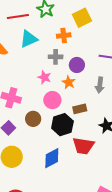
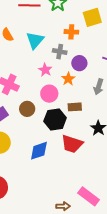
cyan triangle: (29, 39) -> (35, 40), moved, turned -36

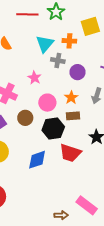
cyan triangle: (35, 40) -> (45, 44), moved
pink star: (45, 70) -> (34, 78), moved
orange star: (68, 79) -> (71, 98), moved

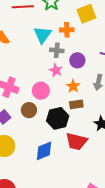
pink star: (34, 78) -> (56, 70), moved
pink circle: (47, 103) -> (41, 91), moved

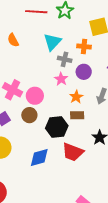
orange cross: (67, 30) -> (84, 46), moved
pink circle: (41, 91) -> (35, 96), moved

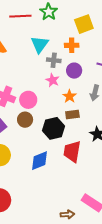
red trapezoid: (73, 152) -> (72, 152), turned 85

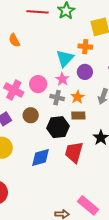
cyan triangle: (40, 44) -> (65, 58), moved
gray cross: (54, 60) -> (57, 98), moved
pink circle: (28, 100) -> (38, 84), moved

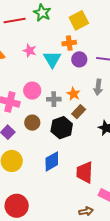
purple circle: (85, 72) -> (79, 59), moved
pink star: (62, 79) -> (30, 51), moved
brown rectangle: (78, 115) -> (79, 112), turned -32
red trapezoid: (74, 152) -> (85, 172), moved

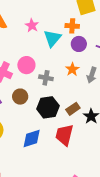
orange star: (73, 94) -> (72, 69), moved
brown rectangle: (79, 112) -> (73, 109), moved
red trapezoid: (85, 172) -> (64, 135), moved

